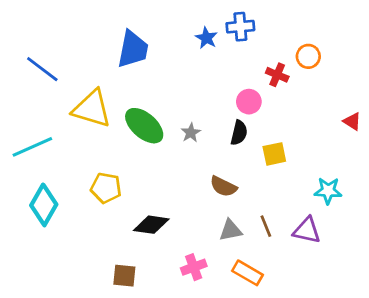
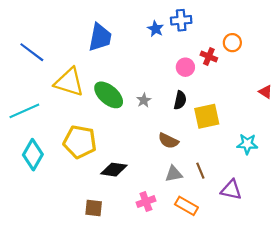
pink circle: (249, 102) -> (185, 67), moved
yellow square: (274, 154) -> (207, 116), size x1.4
yellow pentagon: (106, 188) -> (80, 142), size x1.4
purple triangle: (307, 230) -> (231, 190), moved

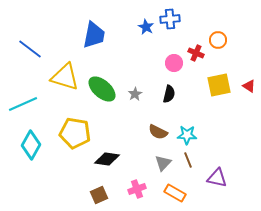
yellow square: (207, 116) -> (219, 85), moved
cyan star: (247, 144) -> (187, 135), moved
gray triangle: (174, 174) -> (163, 163), turned -36
brown square: (94, 208) -> (99, 195), moved, turned -30

